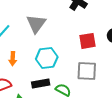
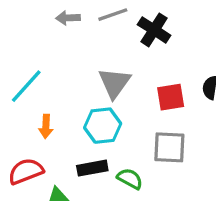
gray triangle: (36, 24) -> (115, 83), moved

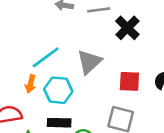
cyan line: (26, 86) -> (46, 57), moved
cyan hexagon: (103, 126) -> (58, 90), moved

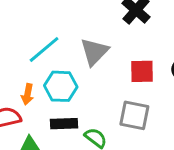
orange arrow: (30, 84) -> (28, 94), moved

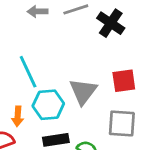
cyan line: (44, 50) -> (28, 72), turned -68
gray triangle: (94, 52) -> (83, 91), moved

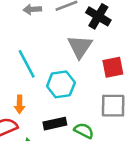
gray triangle: (83, 91) -> (80, 47), moved
cyan hexagon: (48, 105) -> (61, 84), moved

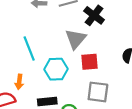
red square: (113, 67) -> (89, 62), moved

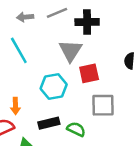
black cross: (94, 15) -> (87, 22), turned -30
cyan line: (29, 48) -> (19, 50), moved

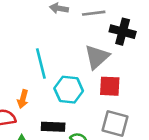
cyan line: (19, 50) -> (41, 63), moved

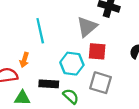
cyan hexagon: (69, 90) -> (72, 64), moved

